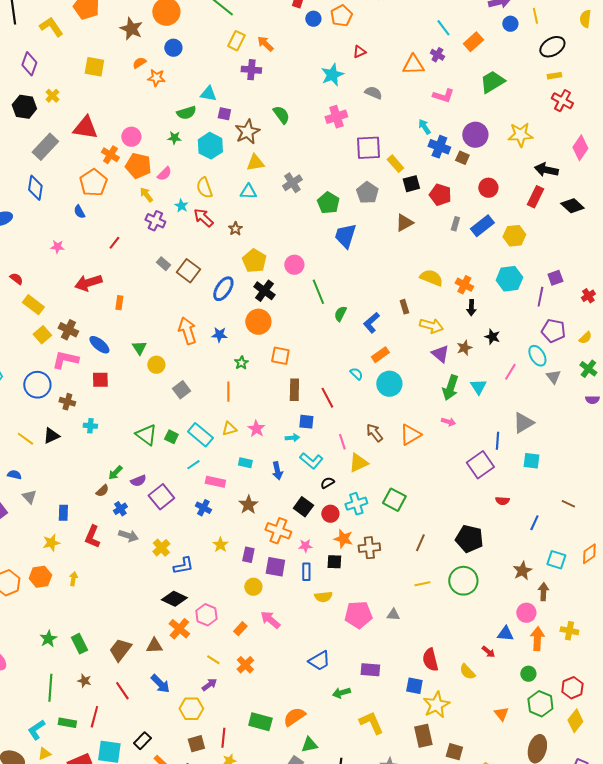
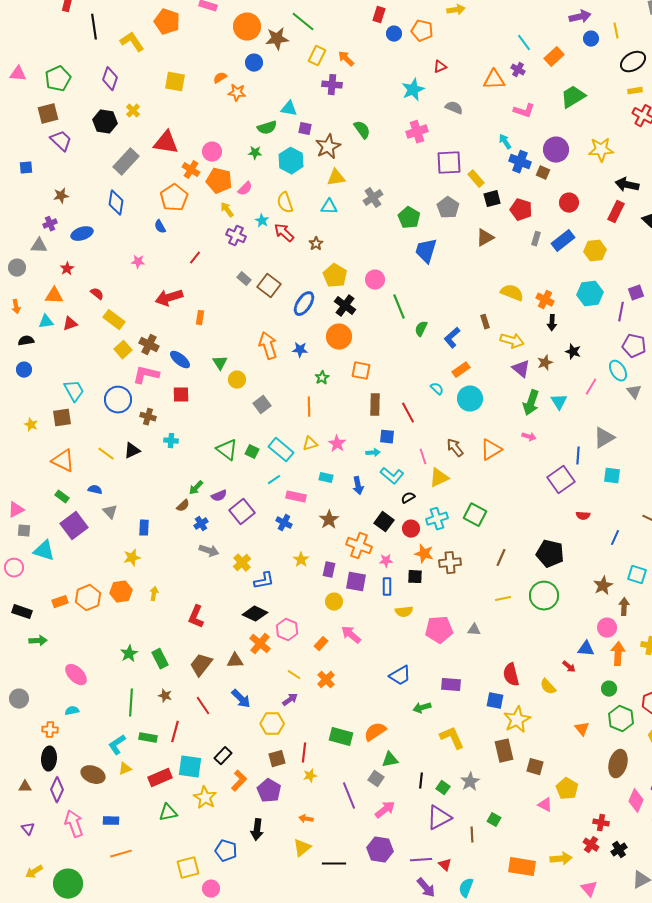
orange pentagon: (341, 16) -> (422, 31), turned -30
brown star: (131, 29) -> (277, 39), moved, turned -30
red L-shape: (92, 537) -> (196, 617), moved

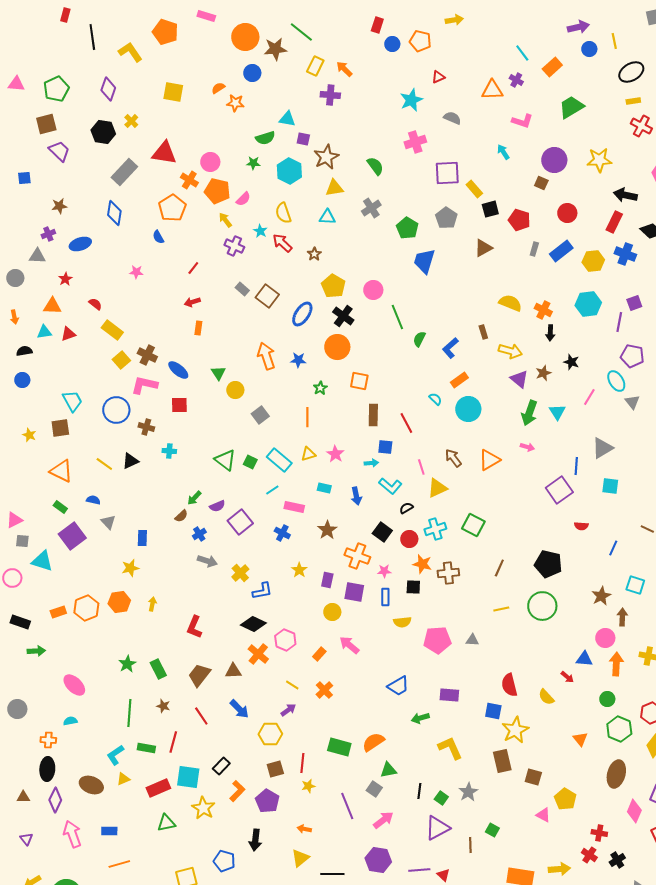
green semicircle: (362, 130) -> (375, 166), moved
blue cross: (520, 162) -> (625, 254), moved
red arrow: (169, 298) -> (192, 302), moved, size x0.6

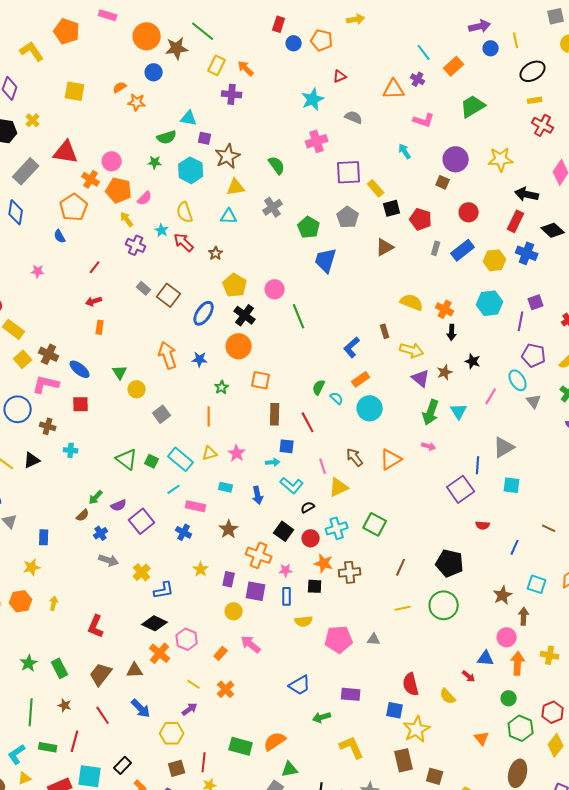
green semicircle: (419, 339) -> (319, 387), moved

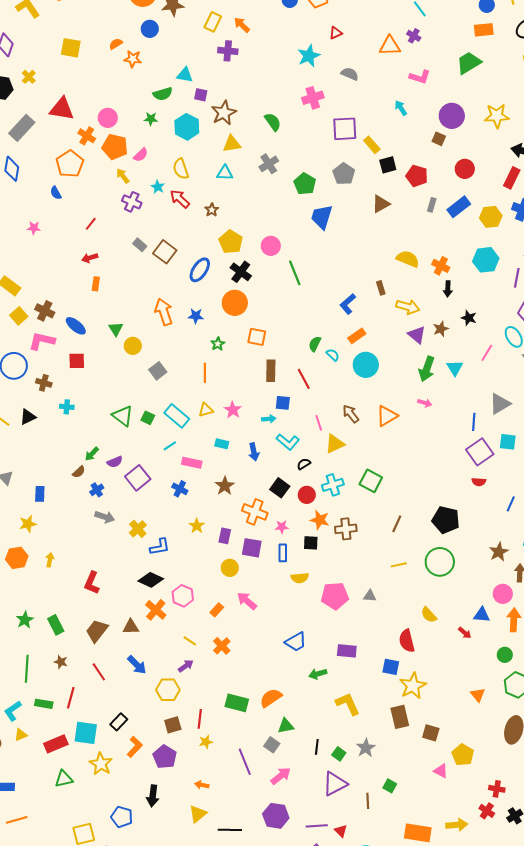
orange rectangle: (454, 66) -> (484, 30), moved, turned 36
purple square: (461, 489) -> (480, 452), moved
yellow semicircle: (448, 696) -> (429, 615), moved

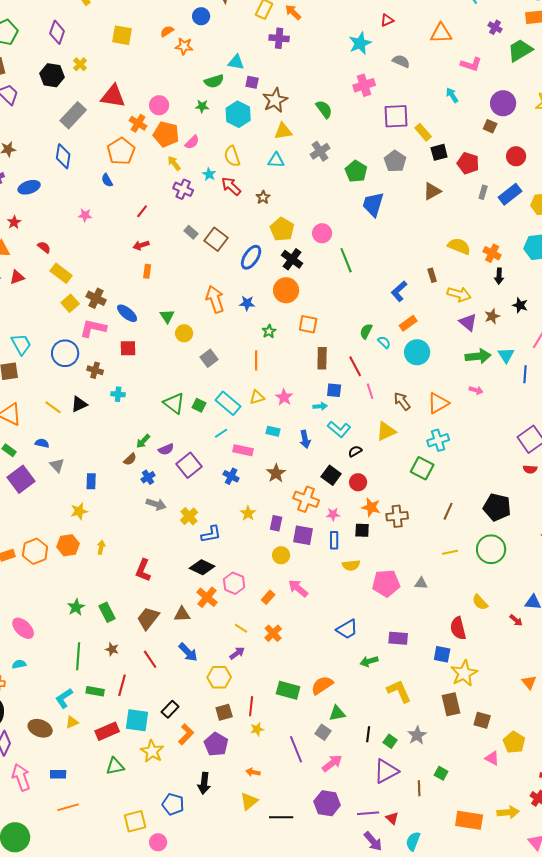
purple cross: (414, 36) -> (495, 27), moved
green arrow: (427, 369) -> (478, 356), turned -115
blue line: (474, 422) -> (525, 374), moved
pink line: (319, 423) -> (370, 391), moved
cyan cross: (333, 485) -> (438, 440), moved

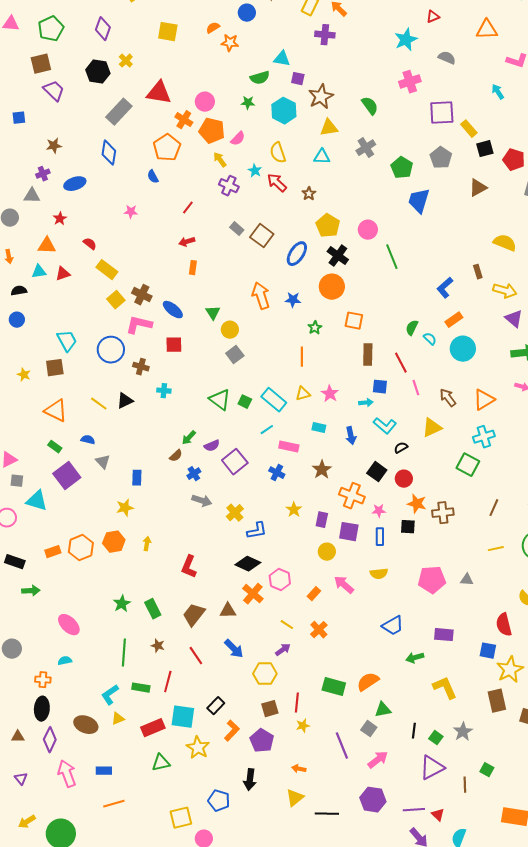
gray square: (209, 358) -> (235, 355), moved
yellow semicircle: (351, 565) -> (379, 574), moved

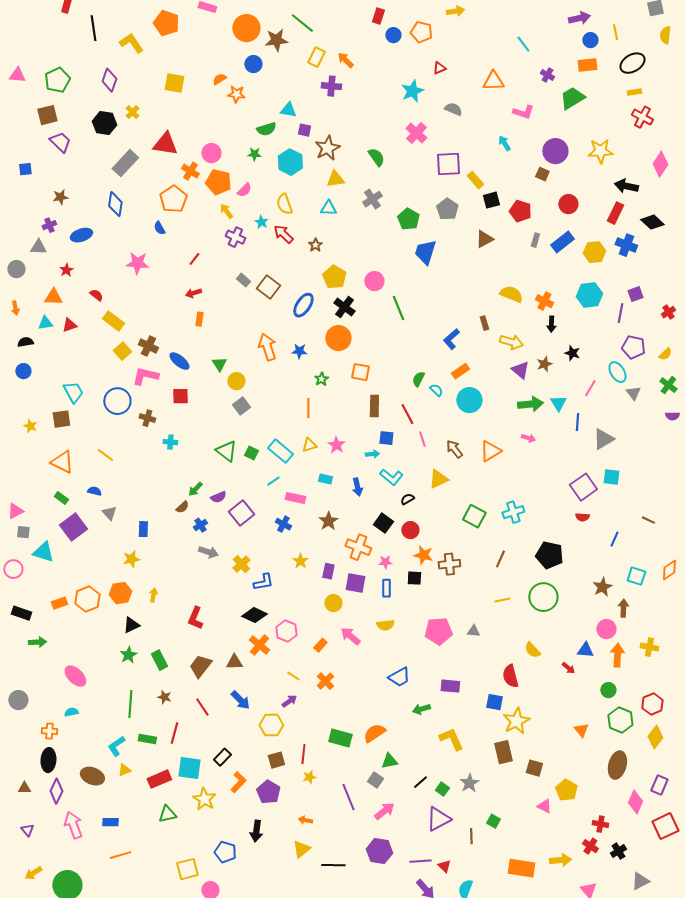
pink cross: (410, 82) -> (416, 133), turned -30
pink star: (131, 212) -> (137, 263), size x1.6
black triangle: (125, 401) -> (131, 625), moved
cyan cross: (484, 437) -> (513, 512), moved
black line: (414, 731) -> (420, 782), turned 42

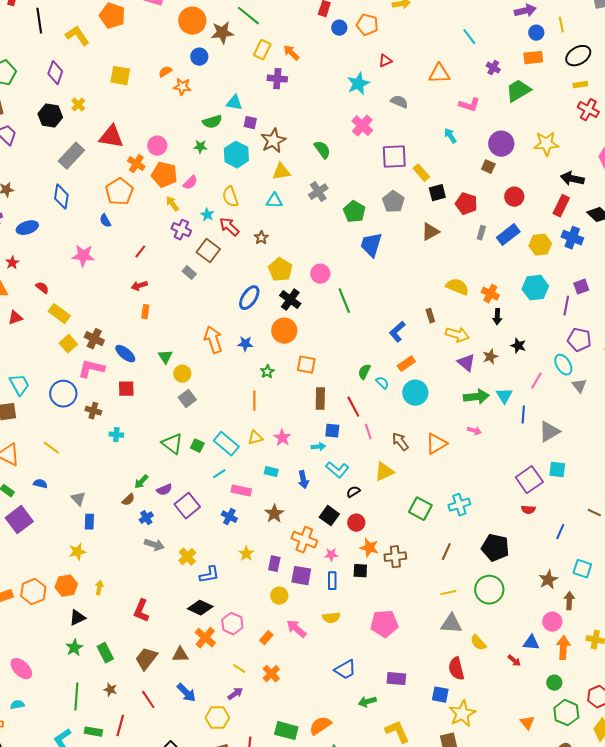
brown square: (268, 287) -> (208, 251), moved
gray triangle: (109, 513) -> (78, 499), moved
gray triangle: (473, 631) -> (451, 624), moved, size x1.6

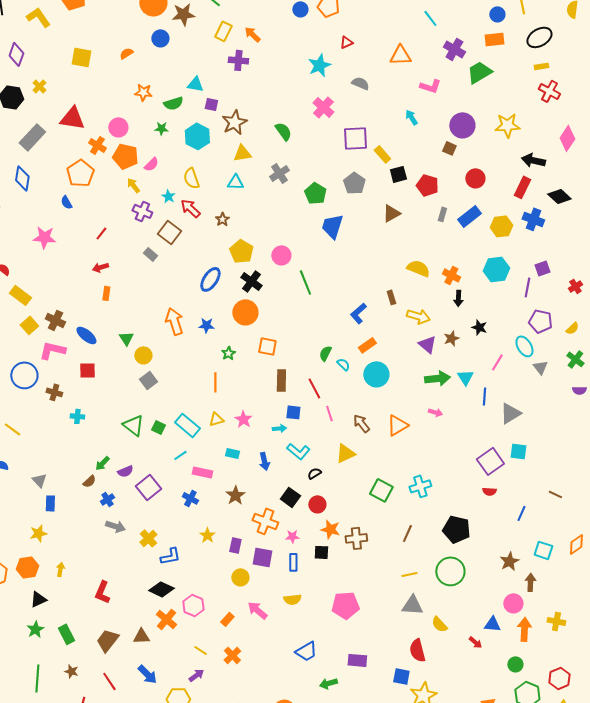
purple cross: (493, 68) -> (454, 49), size x1.5
orange star: (182, 87) -> (143, 92), moved

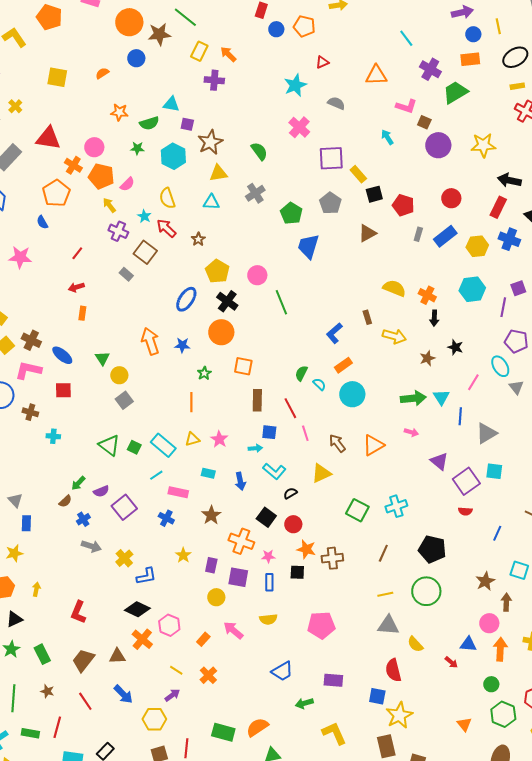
brown square: (449, 148) -> (424, 122), moved
purple triangle: (427, 344) -> (439, 461), moved

